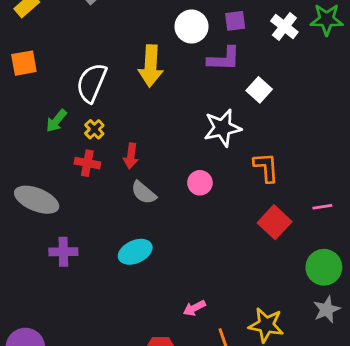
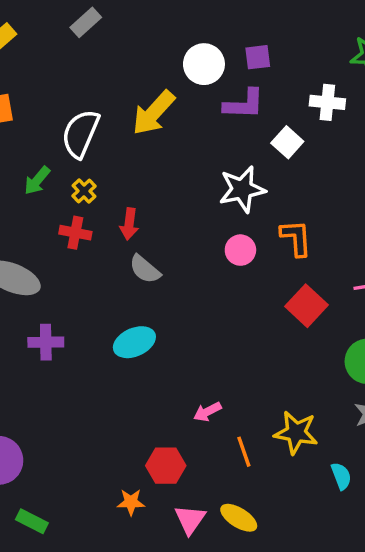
white cross: (284, 26) -> (327, 102), moved, turned -32
yellow arrow: (151, 66) -> (154, 113), turned 39
pink circle: (200, 183) -> (240, 250), moved

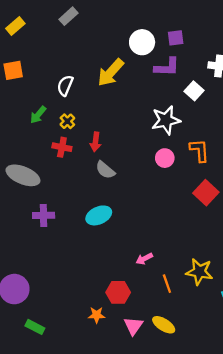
white semicircle: (81, 134) -> (65, 86), size x0.7

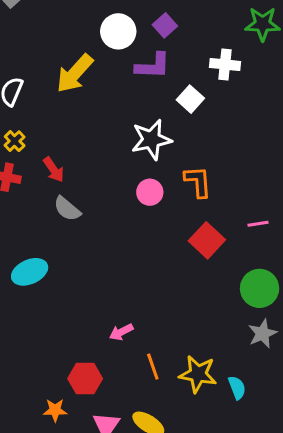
purple square: (176, 38) -> (165, 25), turned -35
red arrow: (95, 142) -> (54, 170), turned -42
cyan ellipse: (99, 215) -> (30, 272), moved
yellow star: (199, 272) -> (198, 374), moved

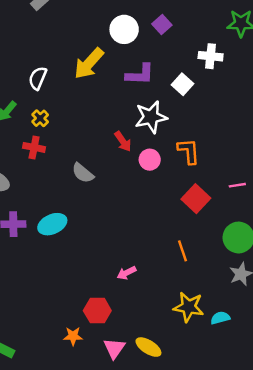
purple L-shape: (153, 66) -> (140, 74), moved
red arrow: (54, 170) -> (123, 141), moved
orange line: (153, 367) -> (183, 251), moved
cyan semicircle: (237, 388) -> (220, 318), turned -84

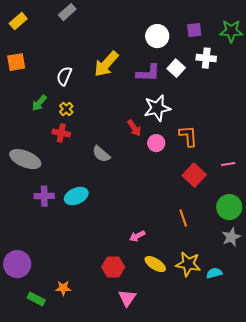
purple square: (162, 25) -> (194, 30), moved, turned 35
white circle: (124, 29) -> (157, 36), moved
white square: (183, 84) -> (176, 68), moved
orange star: (73, 336) -> (63, 288), moved
yellow ellipse: (148, 347) -> (155, 264), moved

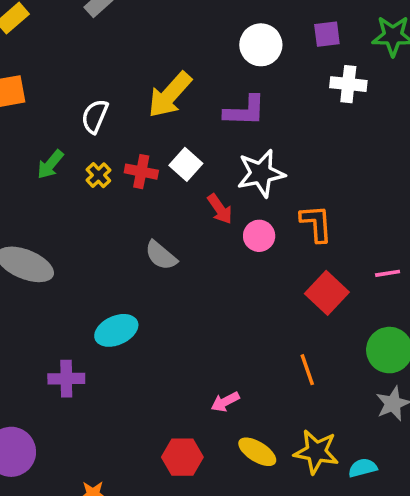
white square: (176, 68) -> (186, 164), moved
red cross: (61, 133) -> (141, 172), moved
purple cross: (44, 196) -> (66, 379), moved

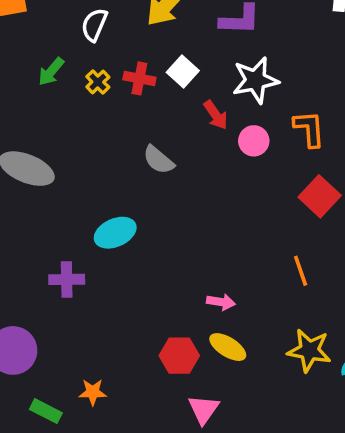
pink arrow: (225, 402) -> (221, 302), turned -144
yellow ellipse: (257, 452) -> (228, 347), moved

